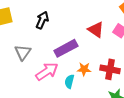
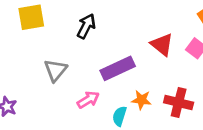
pink arrow: (47, 71) -> (88, 100), size x0.7

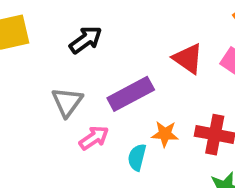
black arrow: (86, 26) -> (86, 40), turned 30
gray triangle: (56, 70) -> (67, 102), moved

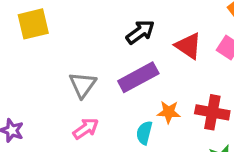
black arrow: (86, 40) -> (140, 32), moved
pink arrow: (94, 138) -> (86, 129), moved

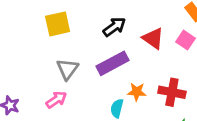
yellow square: (33, 24) -> (58, 24), moved
pink arrow: (86, 129) -> (56, 100), moved

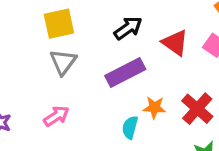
gray triangle: (67, 69) -> (63, 62), moved
red cross: (172, 92) -> (197, 109), turned 30

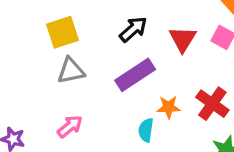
red triangle: (175, 43) -> (183, 39), turned 32
gray triangle: (63, 62) -> (71, 71), turned 48

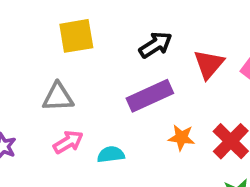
gray triangle: (71, 71) -> (58, 97), moved
cyan semicircle: (146, 130) -> (111, 154), moved, turned 65

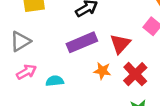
red triangle: (209, 64) -> (120, 44), moved
gray triangle: (58, 97) -> (20, 41), turned -30

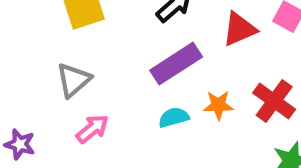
red triangle: (120, 44) -> (239, 29), moved, turned 35
cyan semicircle: (55, 81) -> (174, 117), moved

